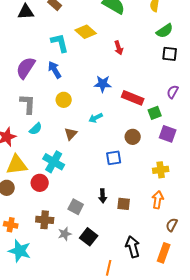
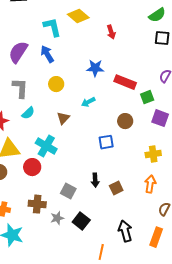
brown square: (124, 204) -> (116, 188), turned -32

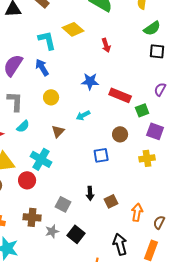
yellow cross: (153, 154) -> (147, 158), moved
orange arrow: (150, 184) -> (137, 212), moved

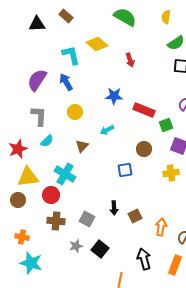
brown cross: (32, 217) -> (56, 221), moved

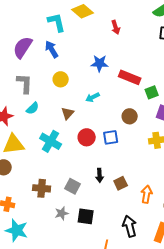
red circle: (51, 195) -> (87, 137), moved
black square: (100, 249) -> (86, 216), turned -30

